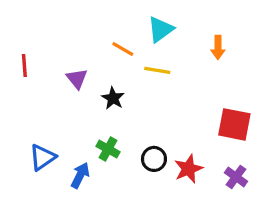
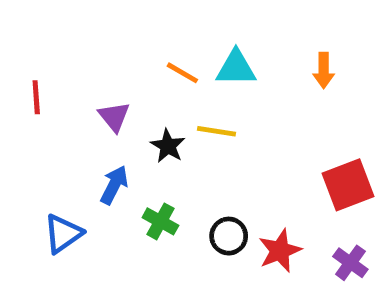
cyan triangle: (161, 29) -> (236, 68), moved, turned 36
yellow line: (157, 70) -> (216, 131), moved
red square: (234, 124) -> (348, 185), turned -32
blue arrow: (80, 175) -> (114, 185), moved

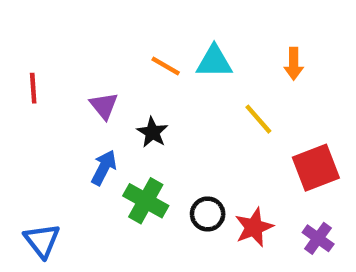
yellow line: (216, 131) -> (258, 119), moved, turned 40
green cross: (160, 221) -> (146, 201), size x1.4
blue triangle: (63, 234) -> (42, 240), moved, turned -33

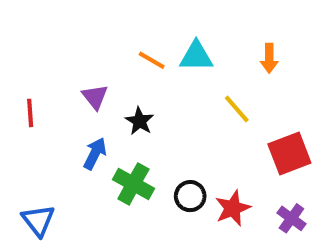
red line: (33, 88) -> (30, 113), moved

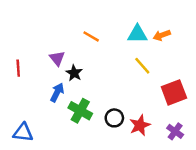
cyan triangle: (196, 56) -> (137, 34), moved
orange arrow: (269, 58) -> (162, 35), turned 70
black star: (139, 121) -> (74, 73), moved
blue triangle: (38, 220) -> (23, 133), turned -45

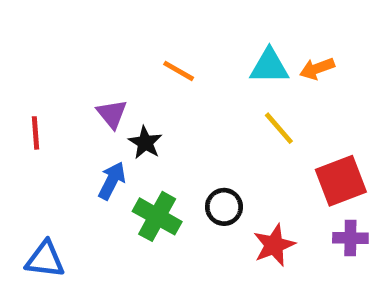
black circle: (114, 118) -> (224, 207), moved
purple cross: (175, 131) -> (350, 238), moved, turned -35

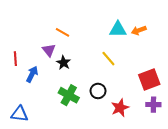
orange line: (179, 71) -> (62, 32), moved
yellow line: (279, 128) -> (108, 59), moved
blue arrow: (112, 181) -> (32, 74), moved

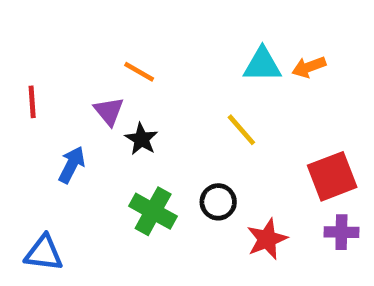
red line: (15, 59) -> (32, 102), moved

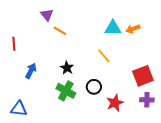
purple triangle: (109, 111) -> (47, 15), moved
black star: (141, 139) -> (67, 68), moved

